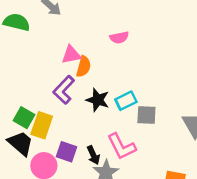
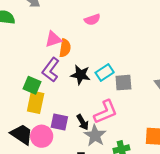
green square: (24, 118) -> (32, 85), moved
black trapezoid: (20, 143) -> (22, 134), moved
pink L-shape: (122, 147) -> (106, 112), turned -80

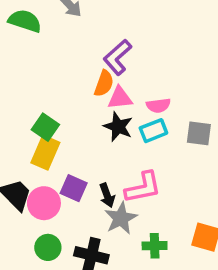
pink semicircle: (92, 20) -> (158, 105), moved
pink triangle: (53, 39) -> (120, 98), moved
purple L-shape: (51, 70) -> (117, 57), moved
gray square: (123, 83) -> (199, 133), moved

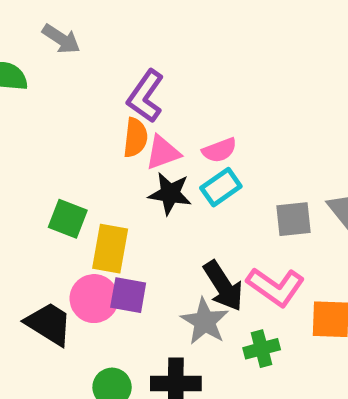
gray square: (199, 133) -> (293, 219), moved
yellow rectangle: (45, 153) -> (110, 249), moved
pink L-shape: (143, 187) -> (276, 287), moved, turned 60
black arrow: (107, 195) -> (223, 286), moved, size x1.5
pink circle: (44, 203) -> (94, 299), moved

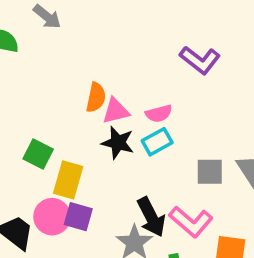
purple L-shape: (146, 96) -> (200, 60), moved, turned -93

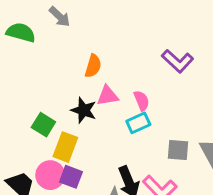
orange semicircle: (96, 97) -> (93, 66), moved
pink semicircle: (159, 114) -> (142, 101), turned -102
black star: (118, 143) -> (84, 110), moved

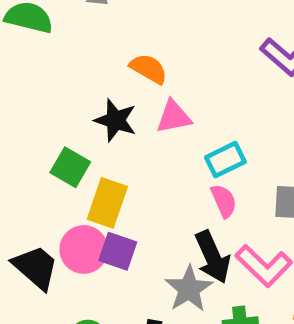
orange semicircle: (93, 66) -> (149, 69), turned -75
pink semicircle: (142, 101) -> (224, 201), moved
black star: (84, 110) -> (116, 120), moved

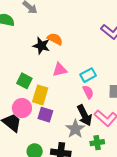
pink triangle: (174, 117) -> (60, 70), moved
black star: (116, 120) -> (41, 46), moved
pink circle: (84, 249) -> (22, 108), moved

